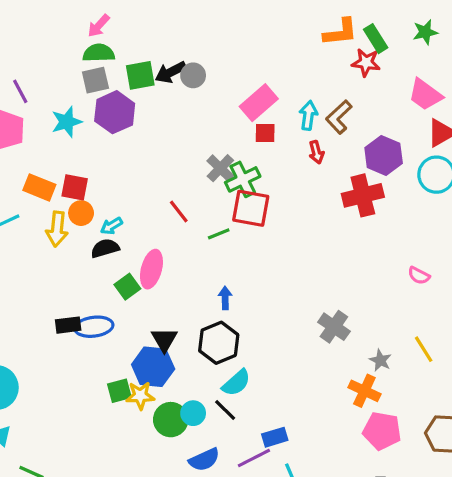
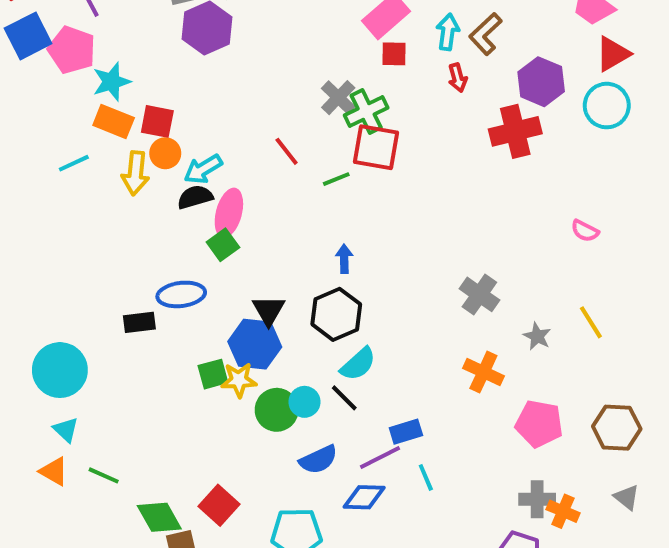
cyan star: (67, 122) -> (112, 82), moved
cyan arrow: (111, 226) -> (203, 169), size x1.4
pink ellipse: (151, 269) -> (229, 213), moved
black rectangle: (68, 325) -> (139, 322), moved
orange cross: (364, 391) -> (483, 372), moved

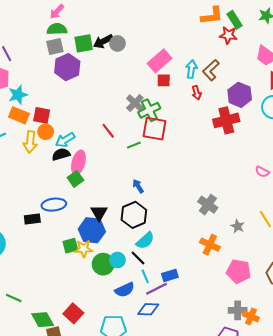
blue arrow: (344, 259) -> (138, 186), turned -32
cyan line: (426, 477) -> (145, 276), moved

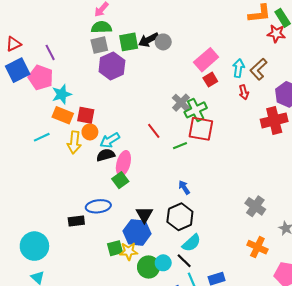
red square: (164, 80) -> (210, 80), turned -32

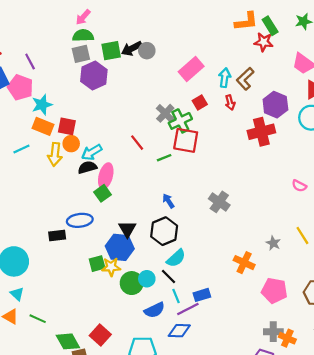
red square: (210, 80) -> (200, 103), moved
gray cross: (255, 206) -> (219, 202), moved

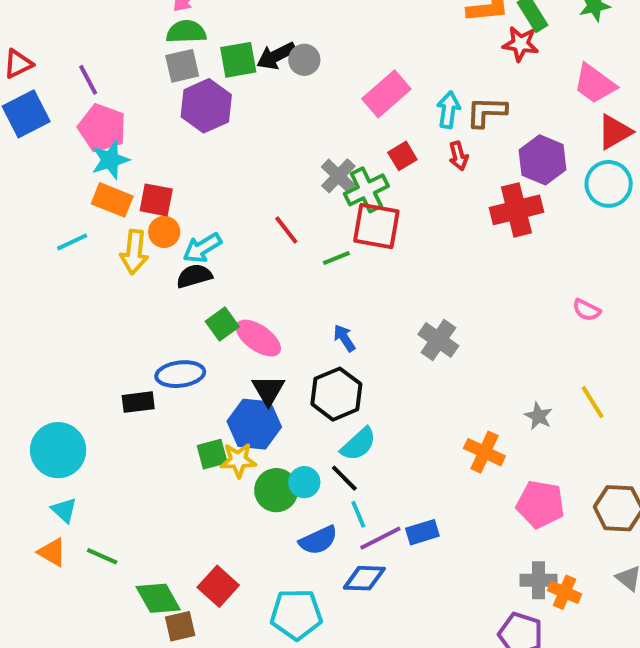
brown L-shape: (245, 79) -> (486, 112), turned 45
pink pentagon: (20, 87) -> (102, 128), moved
pink ellipse: (106, 176) -> (258, 338), moved, turned -70
blue rectangle: (202, 295) -> (422, 532), moved

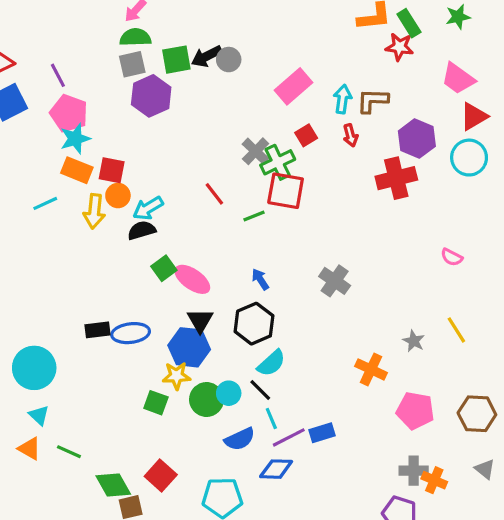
blue ellipse: (180, 374) -> (131, 333), moved
green square: (212, 454) -> (156, 403), moved, turned 35

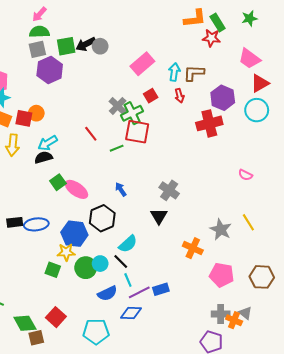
orange circle: (118, 196) -> (36, 113), moved
black triangle: (200, 320) -> (159, 216), moved
black hexagon: (254, 324) -> (102, 218), moved
gray star: (414, 341) -> (221, 230), size x1.5
gray triangle: (485, 469) -> (245, 313), moved

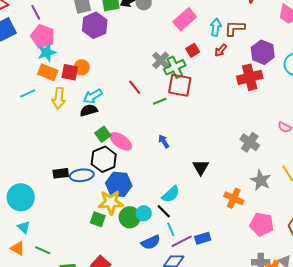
red arrow: (179, 96) -> (221, 50), turned 56
gray cross: (169, 190) -> (250, 142), moved
black hexagon: (102, 218) -> (104, 159), moved
yellow star: (66, 252) -> (111, 202), size x1.4

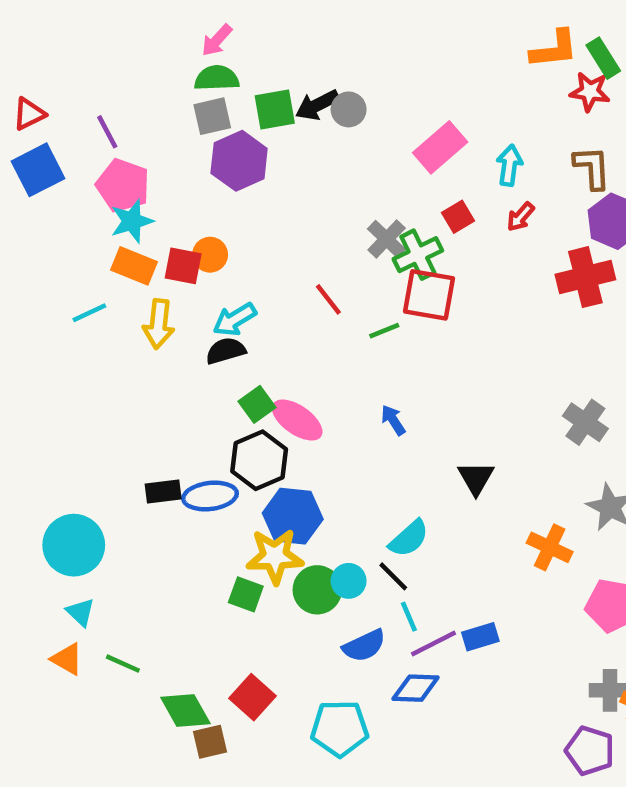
brown L-shape: (235, 28) -> (592, 168), moved, turned 85

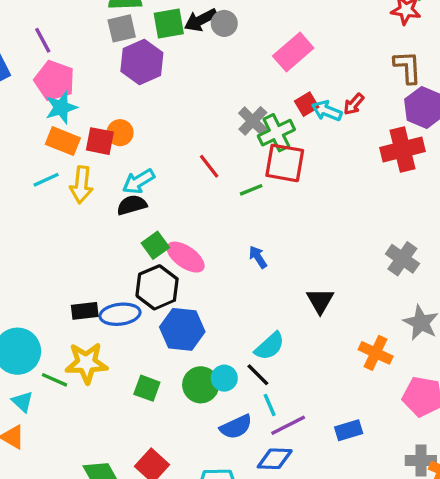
cyan arrow: (509, 165) -> (327, 111), moved, turned -76
cyan line: (89, 313) -> (46, 180), moved
yellow star: (275, 556) -> (86, 363), moved
blue rectangle: (480, 637) -> (349, 430), moved
green line: (123, 664) -> (54, 380), moved

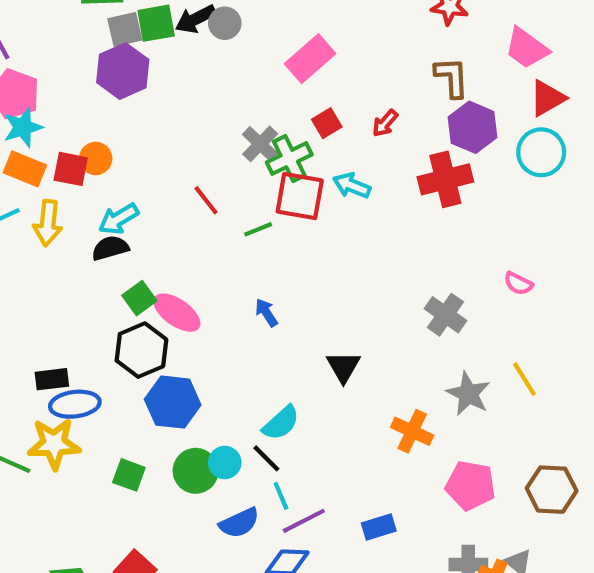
gray square: (122, 28) -> (125, 29), moved
cyan arrow: (327, 111) -> (352, 186), moved
blue ellipse: (120, 314) -> (75, 404), moved

